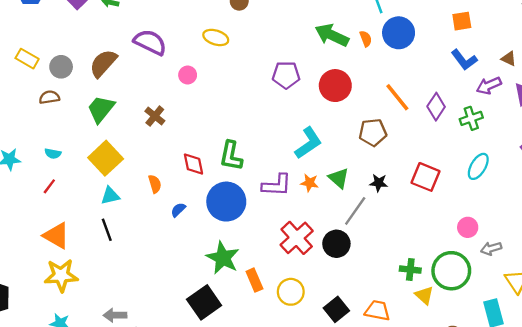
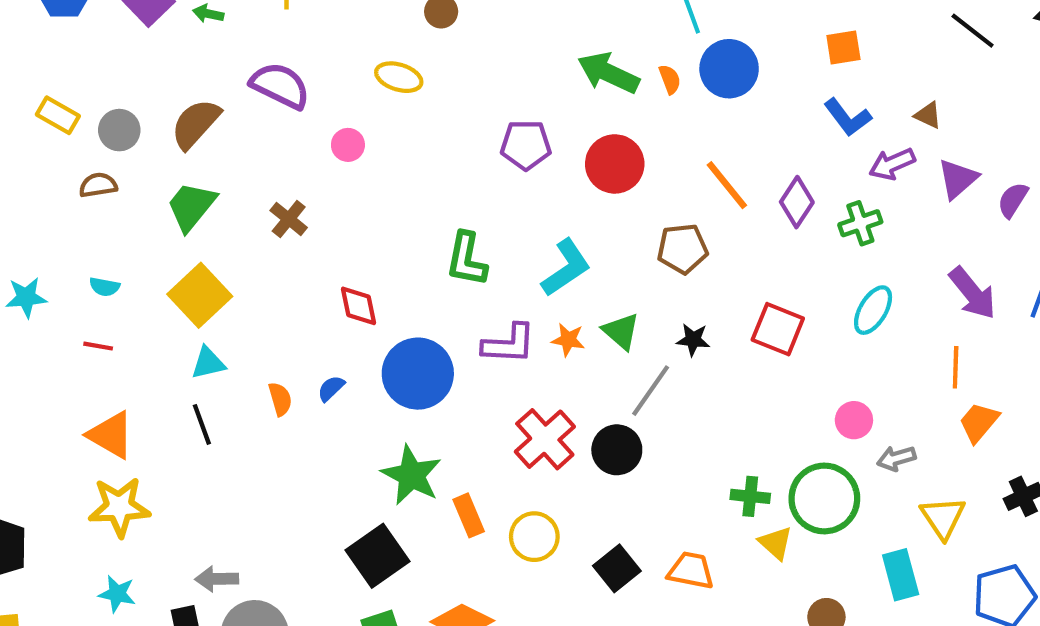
green L-shape: (231, 156) -> (467, 259), moved
orange semicircle: (155, 184) -> (280, 399), moved
red line: (49, 186) -> (98, 346), turned 63

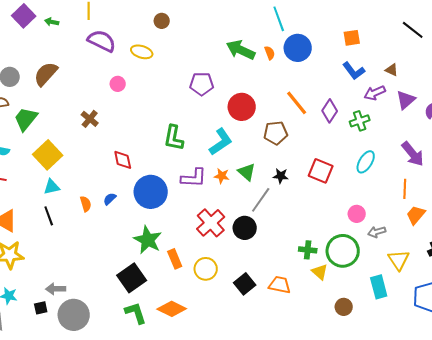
purple semicircle: (280, 86) -> (102, 41), moved
red circle: (615, 164) -> (242, 107), moved
green trapezoid: (191, 206) -> (26, 119), moved

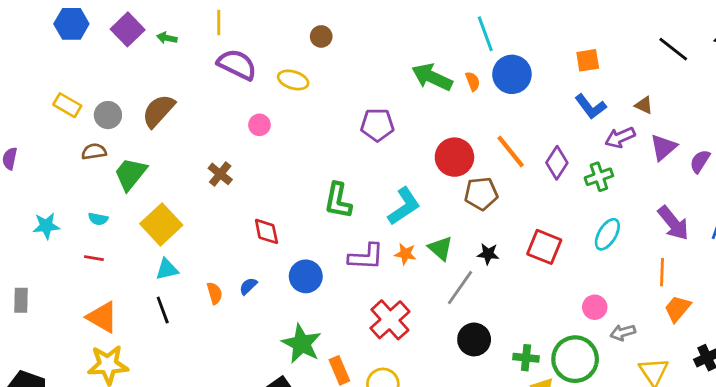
red circle: (242, 107) -> (454, 157), moved
blue circle: (151, 192) -> (306, 276), size x0.7
black circle: (245, 228) -> (474, 339), moved

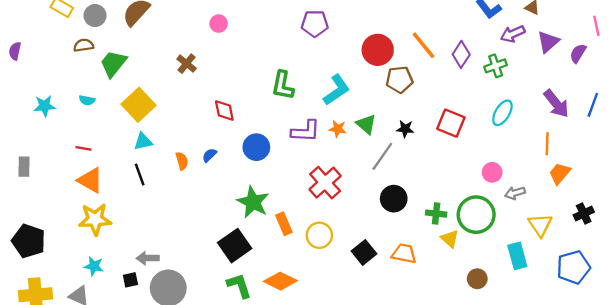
red line: (94, 258) -> (84, 148), moved

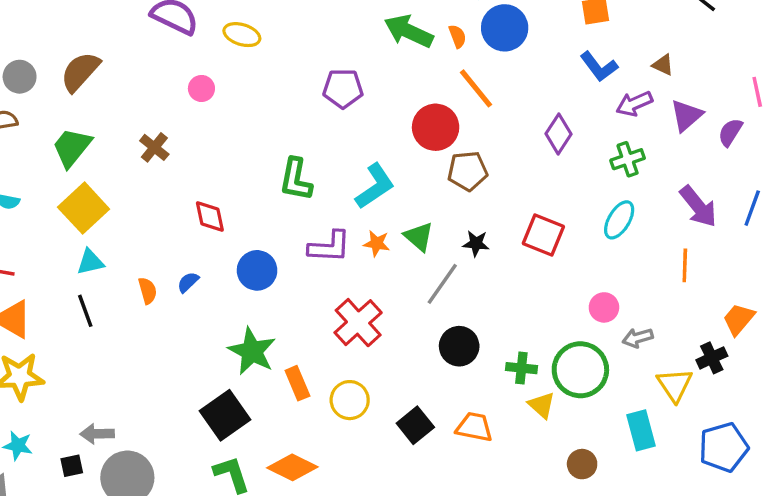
orange line: (423, 45) -> (476, 88), moved
green trapezoid: (113, 64) -> (72, 147), moved
green cross: (496, 66) -> (628, 159), moved
orange trapezoid: (560, 173) -> (739, 319), moved
black cross: (584, 214) -> (712, 358), moved

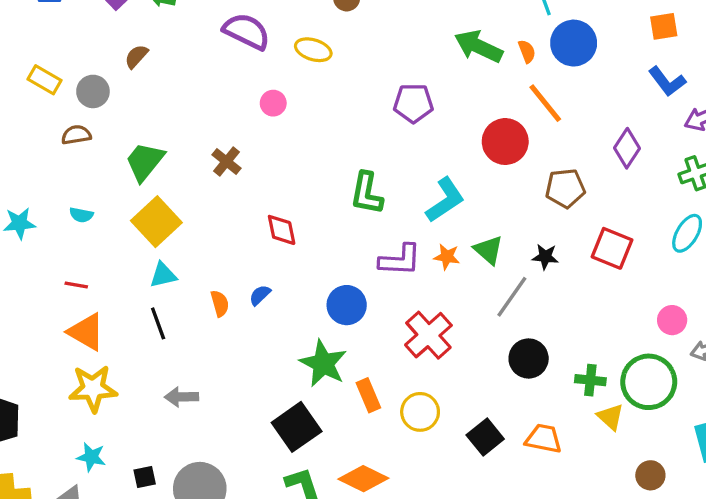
brown semicircle: (80, 72) -> (136, 56), moved, size x0.6
brown pentagon: (468, 171) -> (565, 188), moved
blue circle: (257, 270) -> (347, 305), moved
gray arrow: (97, 434) -> (181, 397), moved

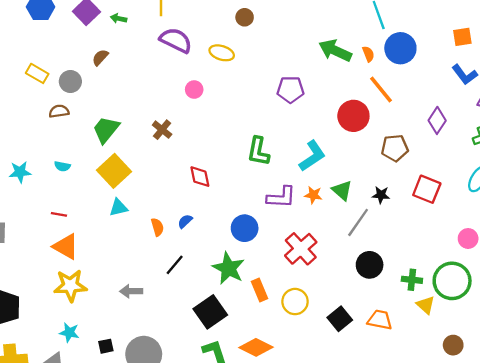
black line: (158, 323) -> (175, 265), moved, turned 60

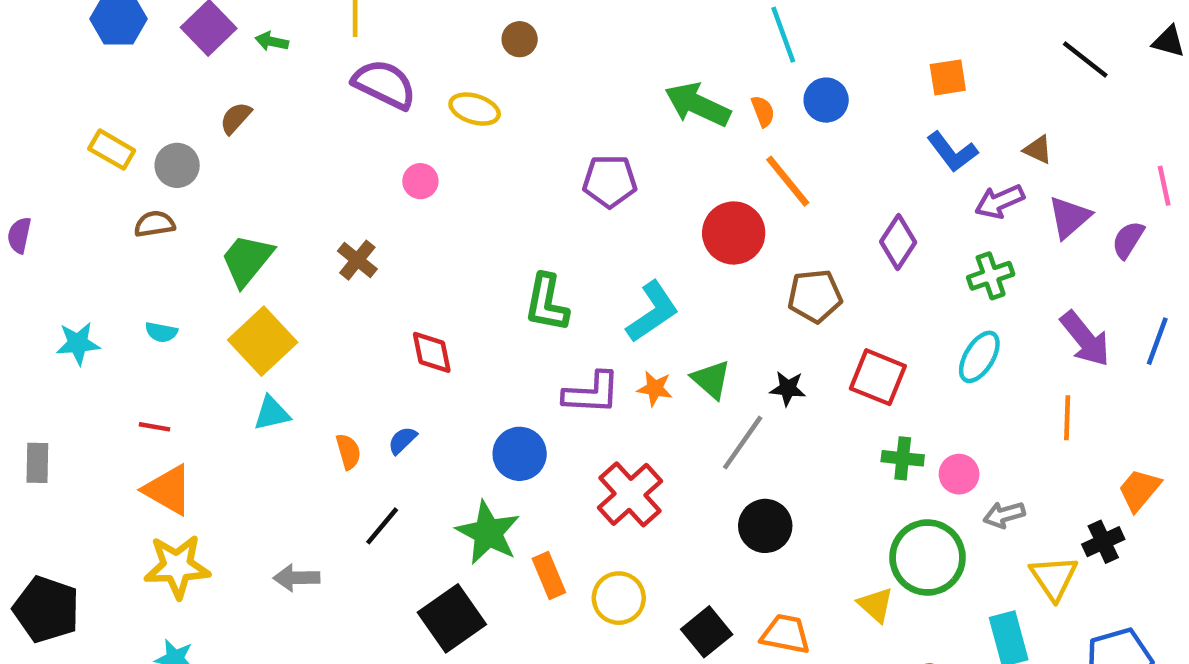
blue circle: (400, 48) -> (826, 100), size x0.7
green cross: (412, 280) -> (903, 458), moved

